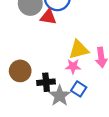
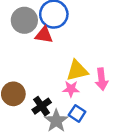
black cross: (46, 82) -> (42, 106), turned -30

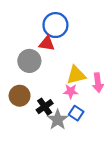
gray circle: (24, 20) -> (29, 61), moved

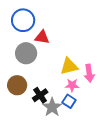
blue circle: (55, 25) -> (23, 20), moved
pink star: (71, 91) -> (72, 85), moved

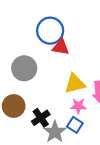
blue circle: (23, 20) -> (50, 31), moved
red triangle: (42, 37) -> (61, 47), moved

